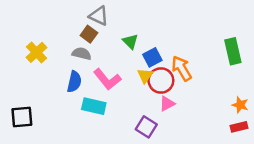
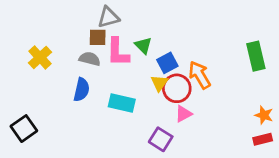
gray triangle: (99, 16) -> (108, 17), turned -40
brown square: (89, 34) -> (98, 37), turned -35
pink L-shape: (107, 79) -> (118, 52), moved, turned 40
cyan rectangle: (94, 106) -> (122, 103), moved
black square: (22, 117) -> (24, 129), turned -30

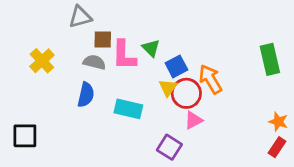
gray triangle: (108, 17) -> (80, 17), moved
black square: (24, 129) -> (25, 136), turned 35
red rectangle: (263, 139) -> (277, 147), turned -42

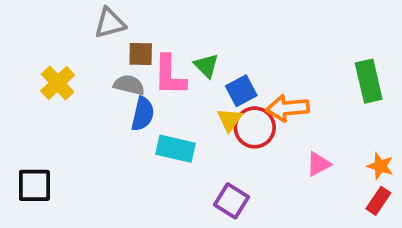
orange arrow: (210, 79) -> (288, 108), turned -64
blue semicircle: (86, 95) -> (143, 114), moved
pink triangle: (193, 120) -> (318, 164), moved

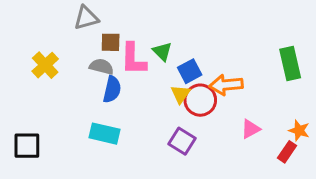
cyan rectangle: (175, 149) -> (104, 134), moved
purple square: (232, 201) -> (182, 141), moved
red rectangle: (378, 201) -> (287, 152), moved

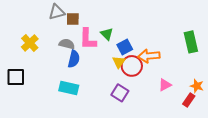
brown square: (111, 42) -> (73, 19), moved
black square: (27, 146) -> (16, 77), moved

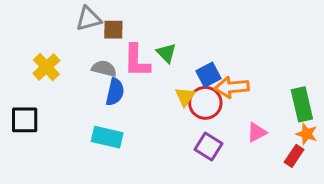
green rectangle: (191, 42) -> (302, 104), moved
blue square: (125, 47) -> (208, 75), moved
purple square: (120, 93) -> (208, 146), moved

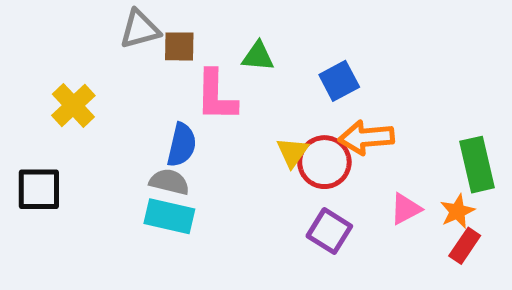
green triangle: (166, 53) -> (258, 56), moved, turned -40
gray semicircle: (104, 69) -> (169, 182), moved
blue square: (208, 75) -> (339, 81), moved
orange star: (307, 134) -> (457, 211), moved, turned 30

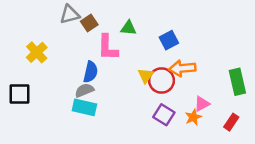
brown square: (179, 46) -> (89, 23), turned -35
gray semicircle: (169, 182) -> (84, 90), turned -36
orange star: (457, 211) -> (193, 117), moved

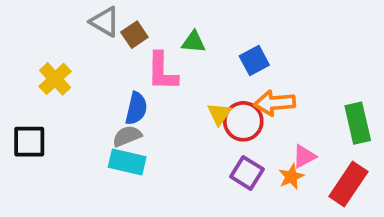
gray triangle: (70, 14) -> (105, 22), turned 45
red rectangle: (231, 122) -> (348, 184), size x1.6

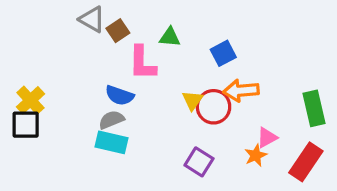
yellow cross: (55, 79) -> (30, 100), moved
blue semicircle: (136, 108) -> (120, 95), turned 96
purple square: (247, 173) -> (199, 162), moved

